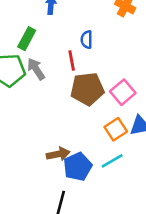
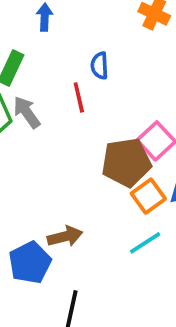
brown pentagon: (87, 89) -> (126, 162), moved
blue pentagon: (78, 167) -> (30, 263), moved

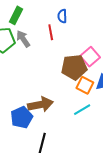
orange square: (148, 196) -> (85, 85), turned -30
brown arrow: (65, 236) -> (40, 105), size x1.4

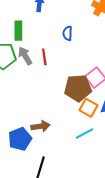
green rectangle: (16, 15) -> (18, 31), turned -30
red line: (51, 32) -> (44, 57), moved
brown arrow: (40, 105) -> (40, 126), size x0.7

